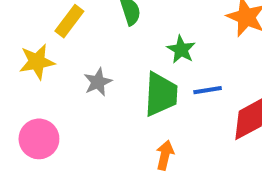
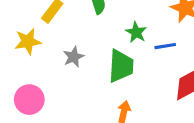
blue line: (208, 90) -> (165, 46), moved

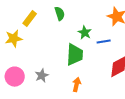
gray star: (74, 57) -> (42, 76), moved

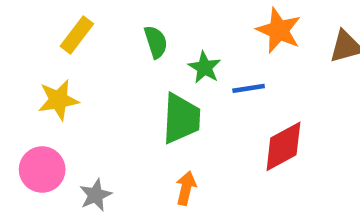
green semicircle: (60, 14) -> (156, 42), moved
yellow star: (14, 39) -> (58, 100), moved
gray star: (42, 76) -> (95, 195), moved

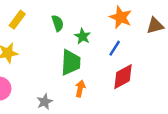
blue line: (249, 88) -> (115, 48), moved, turned -49
orange arrow: (186, 188) -> (80, 89), moved
gray star: (95, 195) -> (45, 102), moved

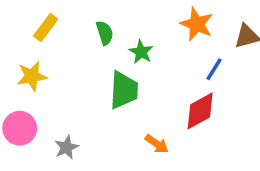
blue line: (115, 48) -> (214, 69), moved
orange arrow: (80, 89) -> (157, 144), moved, turned 112
gray star: (45, 102) -> (67, 147), moved

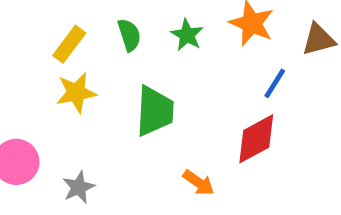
yellow rectangle: (46, 28) -> (69, 44), moved
green star: (141, 52) -> (187, 35), moved
yellow star: (32, 76) -> (76, 93), moved

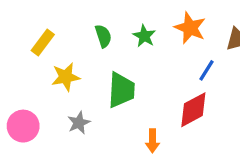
yellow rectangle: (69, 44) -> (43, 43), moved
orange arrow: (199, 183) -> (152, 141), turned 55
gray star: (79, 187) -> (79, 123), moved

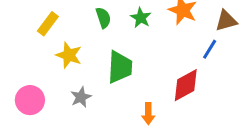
blue line: (206, 70) -> (210, 49), moved
yellow star: (66, 77) -> (69, 55), turned 30

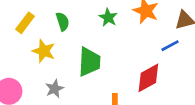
green semicircle: (103, 18) -> (63, 21), moved
blue line: (210, 49) -> (170, 46), turned 30

